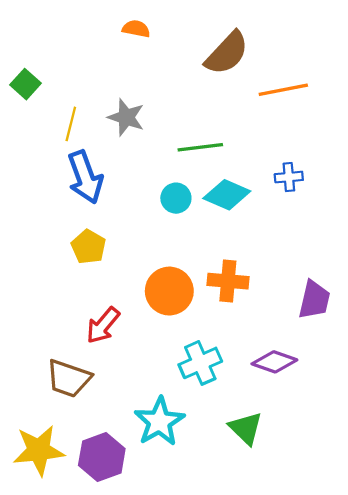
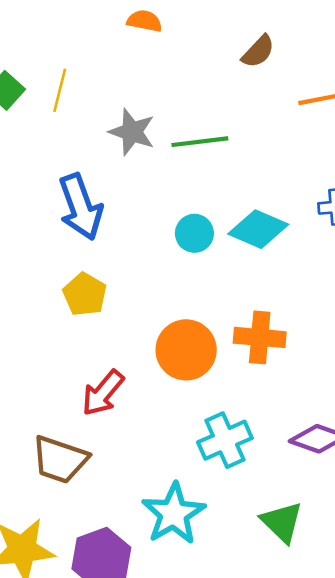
brown semicircle: (227, 53) -> (258, 51), size x0.6
yellow line: (71, 124) -> (60, 90), moved
green line: (200, 147) -> (200, 142), moved

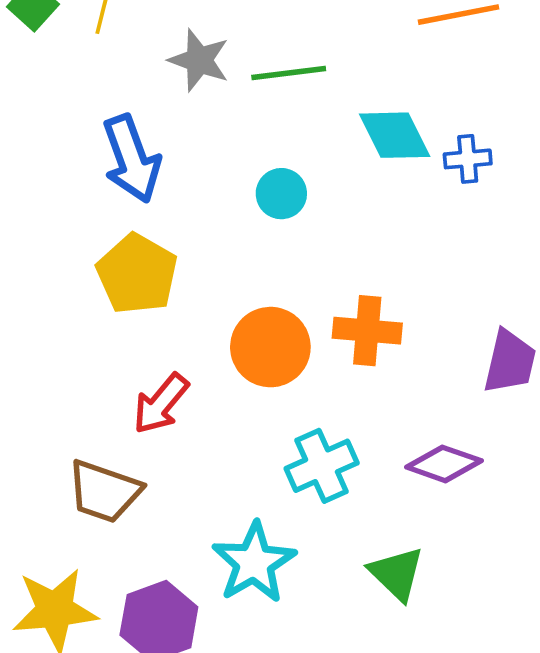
cyan diamond: (258, 229) -> (395, 135), moved, turned 40
yellow pentagon: (85, 294) -> (137, 274), size x1.4

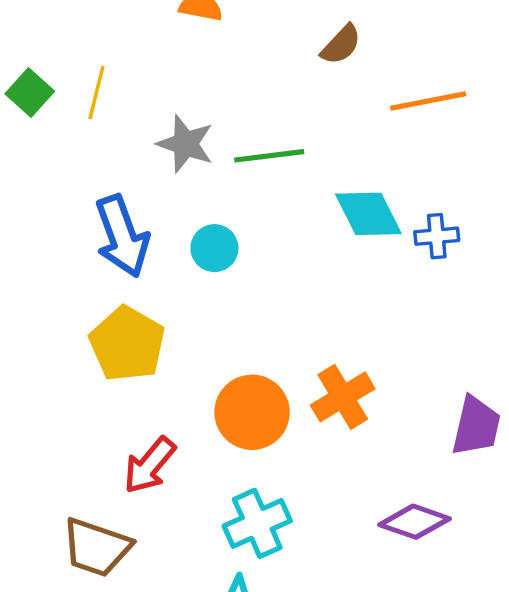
cyan circle: (281, 194) -> (214, 248), moved
orange cross: (367, 331) -> (343, 397), turned -36
cyan cross: (322, 466) -> (257, 523), moved

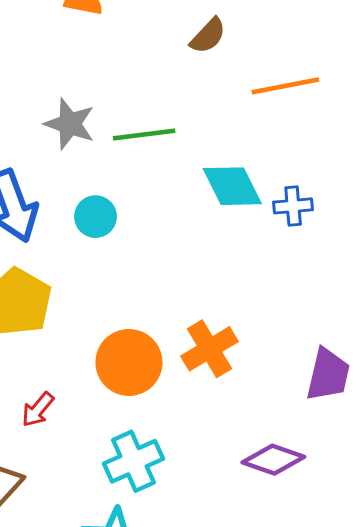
red arrow: (149, 465) -> (38, 410), size x0.7

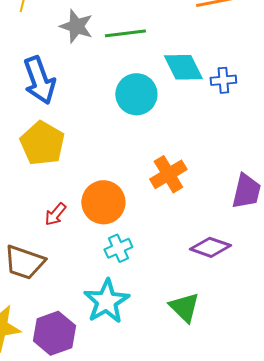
cyan circle: (96, 217) -> (136, 94), moved, size x1.5
orange circle: (129, 362) -> (103, 202), moved
cyan cross: (133, 461) -> (118, 248), size x0.7

